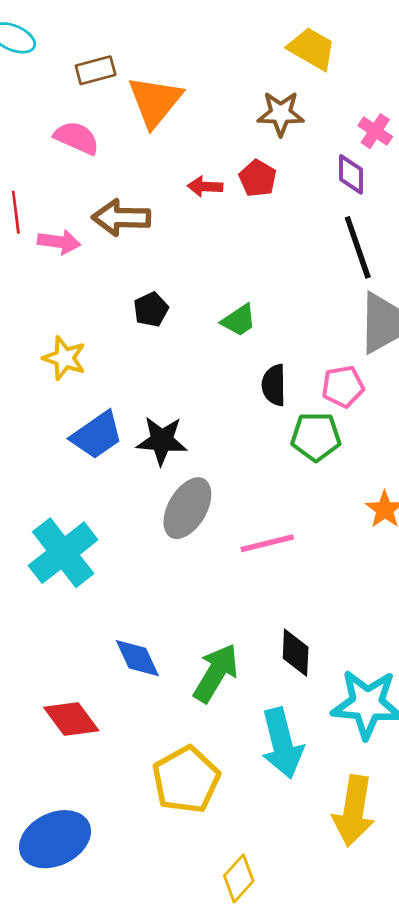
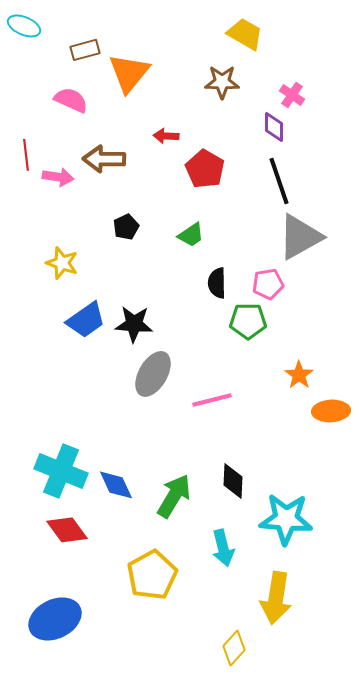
red pentagon: (258, 178) -> (205, 169), moved, size x1.4
cyan cross: (63, 553) -> (61, 471), moved, turned -30
cyan arrow: (282, 743) -> (223, 548), size x0.7
yellow diamond: (239, 878) -> (234, 648), moved

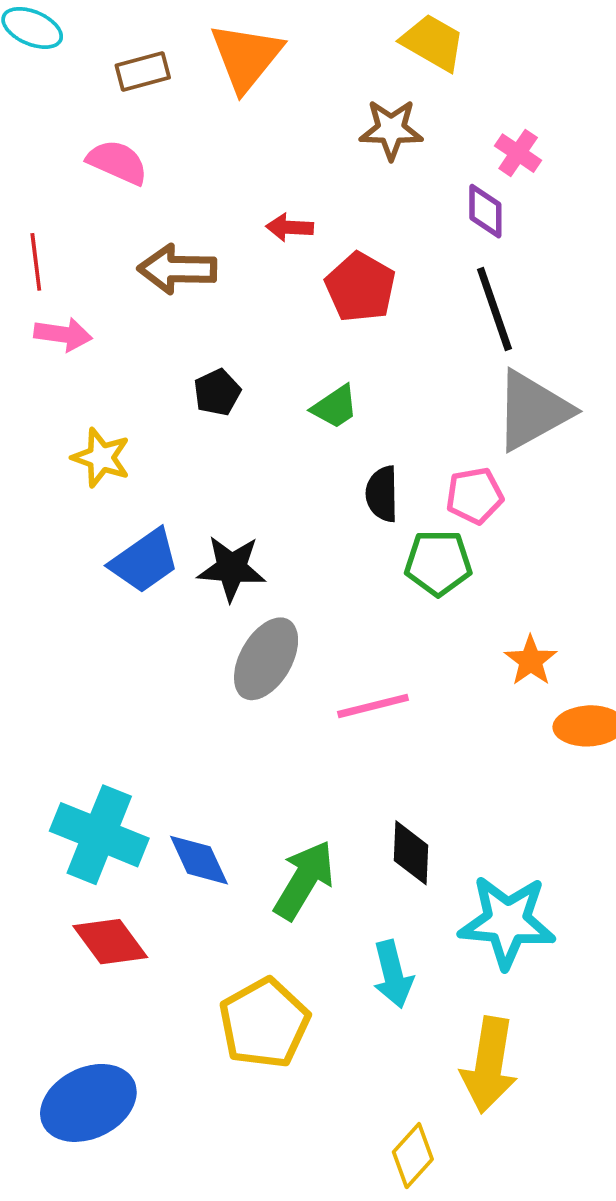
orange triangle: (129, 73) -> (246, 57), moved
pink arrow: (58, 177) -> (63, 334), moved

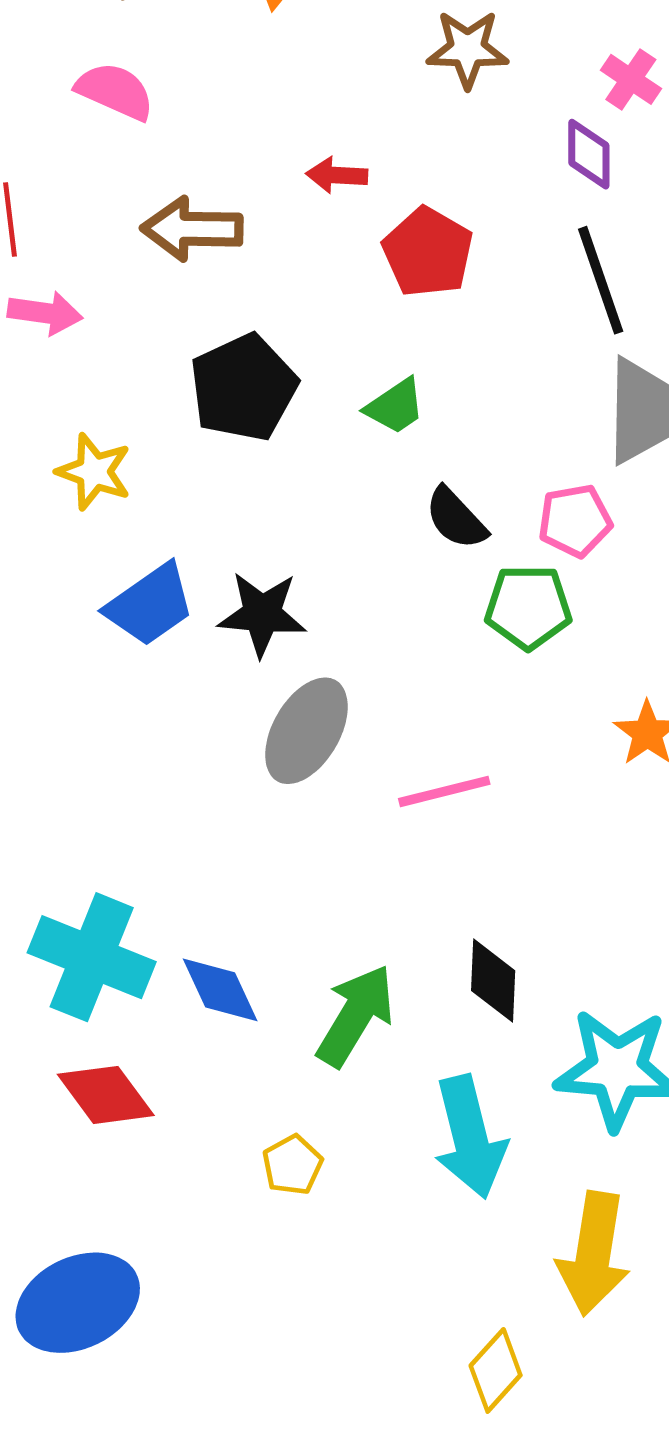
black pentagon: (217, 392) -> (243, 388), size x1.8
black semicircle: (382, 494) -> (456, 518), turned -42
cyan arrow: (393, 974) -> (470, 1137), size x1.4
yellow pentagon: (264, 1023) -> (292, 1165), moved, size x0.5

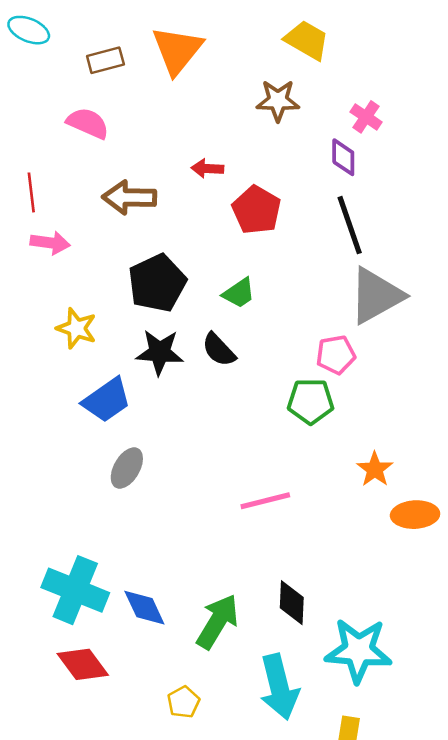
black semicircle: (456, 518) -> (219, 350), moved
black star: (262, 614) -> (160, 352), moved
gray ellipse: (306, 731) -> (127, 468), moved, size x0.7

